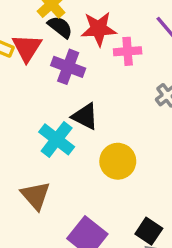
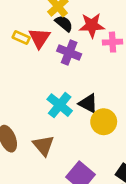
black triangle: (85, 116) -> (88, 103), moved

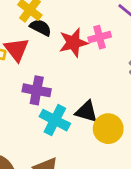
red star: (92, 25) -> (73, 43), moved
purple cross: (69, 52) -> (37, 90), moved

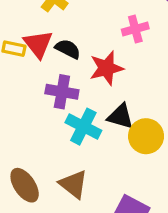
black semicircle: (41, 27) -> (68, 49), moved
red star: (73, 43) -> (106, 68), moved

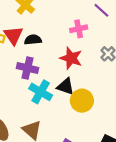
black semicircle: (68, 49) -> (33, 40), turned -35
red star: (106, 68) -> (71, 58), moved, turned 30

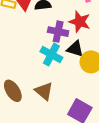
purple cross: (28, 68) -> (58, 32), moved

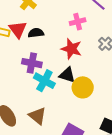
purple cross: (58, 32) -> (32, 63), moved

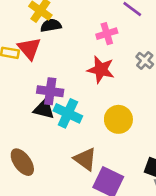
black semicircle: (36, 33) -> (51, 25), moved
black triangle: (67, 75) -> (44, 109), moved
brown triangle: (38, 116) -> (85, 159), moved

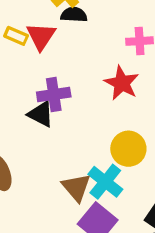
purple cross: (50, 91) -> (54, 94), turned -30
cyan cross: (68, 113) -> (105, 182), moved

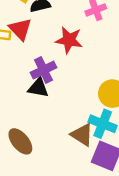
red star: (122, 83) -> (69, 40), moved

